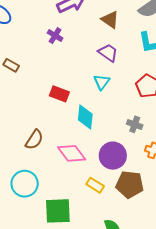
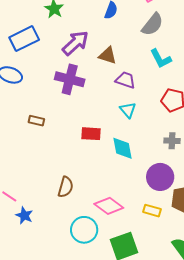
brown triangle: (110, 20) -> (108, 55), moved
purple cross: (55, 36) -> (70, 79), size x1.8
brown semicircle: (34, 140) -> (66, 187), moved
pink diamond: (72, 153) -> (109, 206), moved

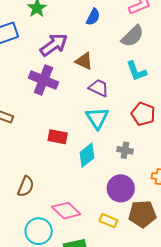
cyan triangle: (128, 110) -> (97, 118), size x1.4
gray cross: (172, 141) -> (125, 150), moved
cyan diamond: (122, 148) -> (87, 155), turned 55

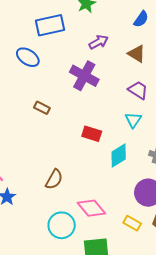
purple arrow: (54, 45) -> (99, 42), size x0.7
brown triangle: (84, 61) -> (137, 54), moved
cyan triangle: (97, 118) -> (133, 120), size x0.7

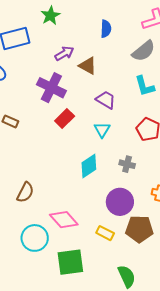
blue semicircle: (141, 19) -> (106, 29), turned -30
brown triangle: (137, 54) -> (88, 66), moved
red rectangle: (92, 134) -> (65, 119), moved, turned -60

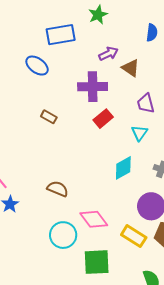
purple cross: (51, 88) -> (93, 87), turned -32
purple trapezoid: (106, 100) -> (146, 103), turned -140
brown semicircle: (25, 192) -> (58, 189), turned -100
yellow rectangle: (105, 233) -> (134, 236), size x1.4

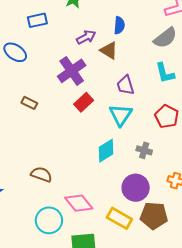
blue semicircle: (152, 33) -> (119, 25), moved
blue rectangle: (61, 35) -> (37, 20), size x0.7
purple cross: (93, 87) -> (72, 71), turned -32
cyan triangle: (139, 133) -> (121, 115), size x1.4

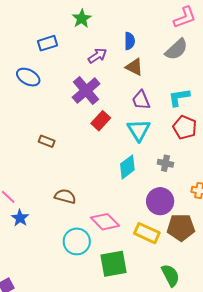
brown triangle: (109, 50) -> (134, 67), moved
cyan L-shape: (165, 73) -> (179, 97), moved, turned 100
brown rectangle: (29, 103) -> (47, 141), moved

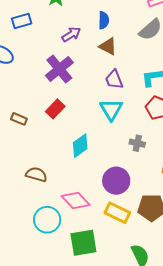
red rectangle: (101, 121) -> (55, 109), moved
cyan diamond: (127, 167) -> (80, 146), moved
purple circle: (160, 201) -> (116, 181), moved

